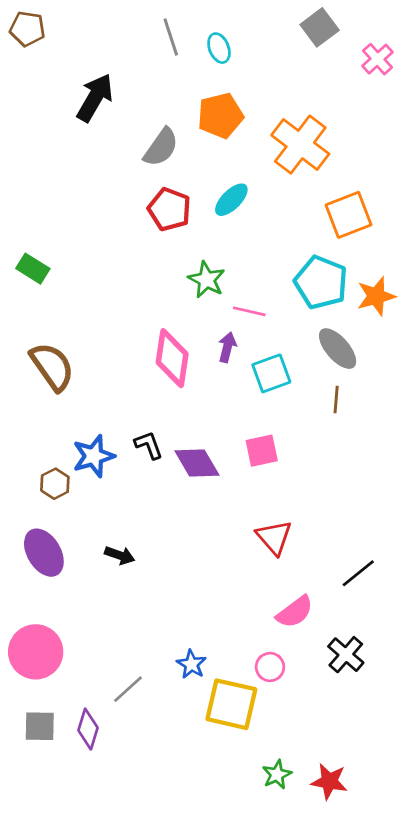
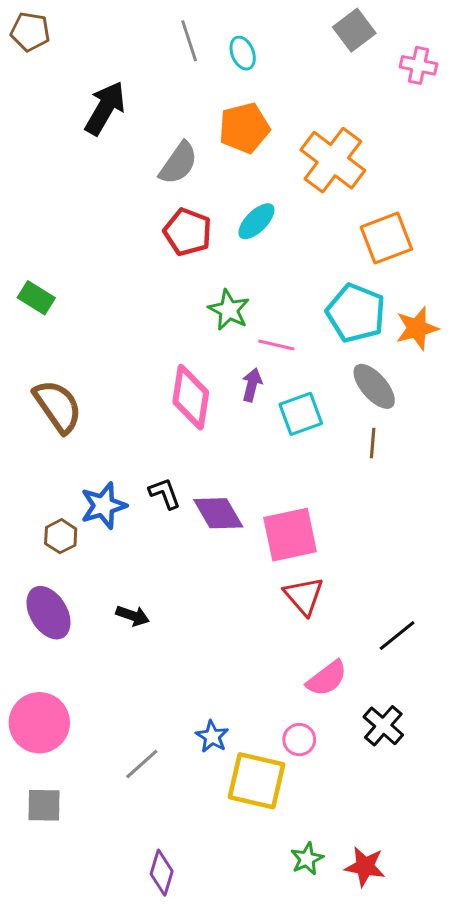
pink cross: (378, 59) -> (418, 65), turned -36
pink square: (262, 451) -> (290, 535), moved, size x1.5
purple diamond: (88, 729) -> (162, 873), moved

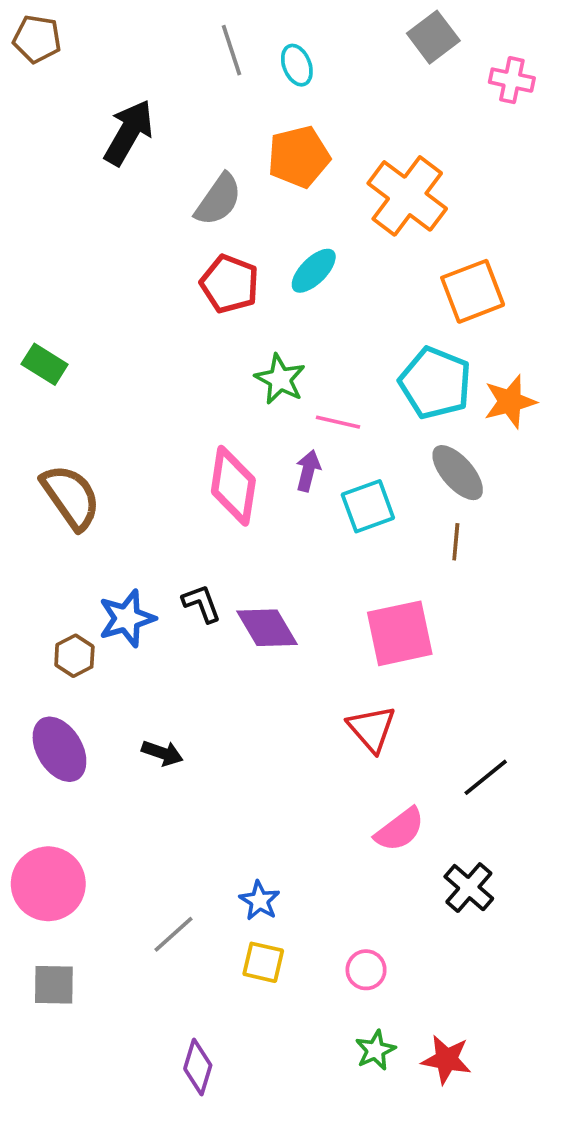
pink square: (290, 535) -> (400, 633), moved
pink circle: (299, 740) -> (366, 970), moved
yellow square: (256, 781) -> (263, 962), moved, size x0.6

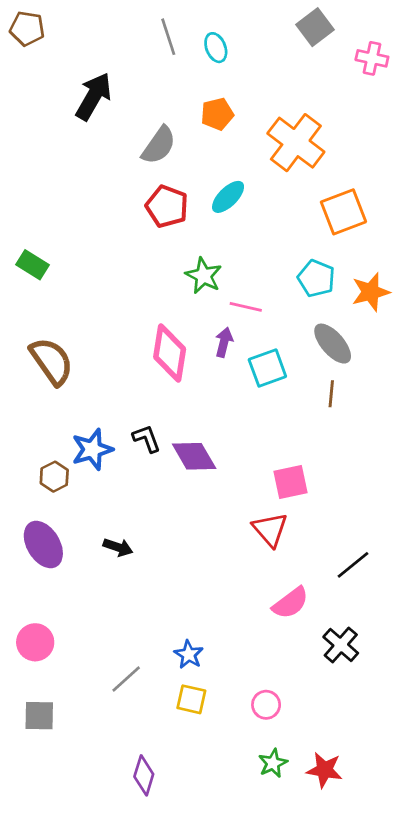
orange pentagon: (299, 157) -> (217, 114), size x0.7
cyan pentagon: (435, 383) -> (316, 278), size x0.7
pink square: (400, 633) -> (290, 482), moved, size x0.7
pink circle: (48, 884) -> (35, 642), size x0.7

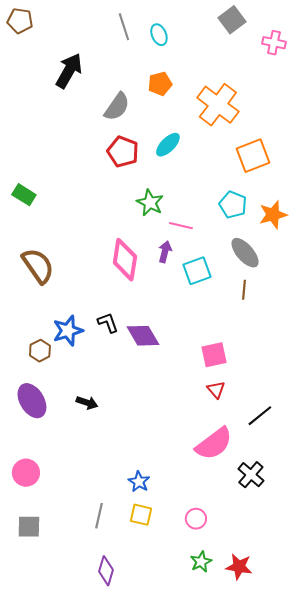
red triangle: (270, 530) -> (216, 390), moved, size x0.7
pink semicircle: (290, 603) -> (214, 444), size x1.4
gray line: (126, 679) -> (99, 516), moved, turned -35

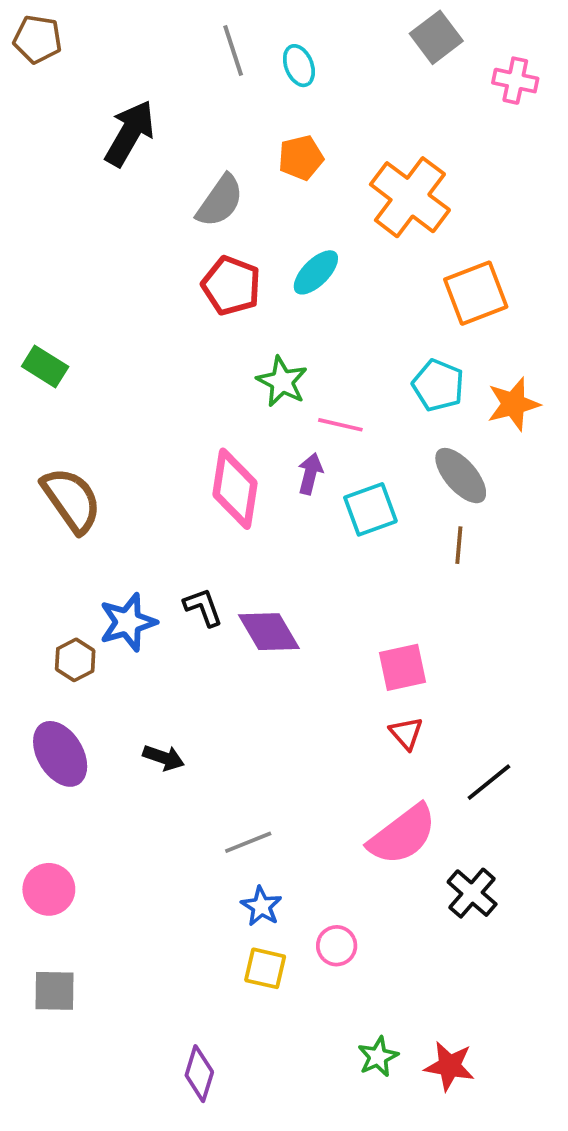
gray line: (99, 516) -> (248, 842), moved, turned 55
pink circle: (196, 519) -> (337, 946), moved

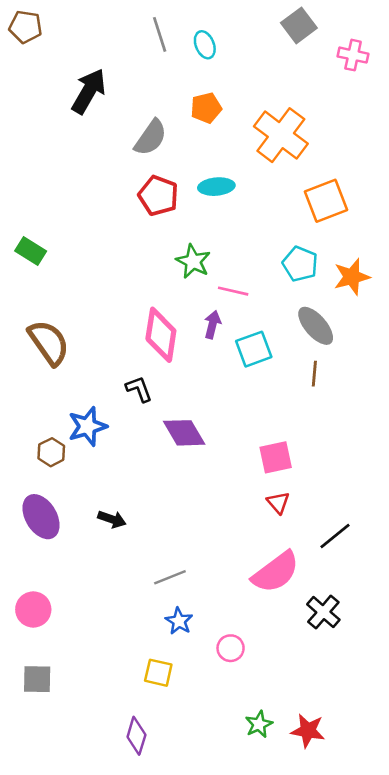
cyan ellipse: (316, 272) -> (216, 187), turned 40
black L-shape: (203, 607) -> (139, 389), moved
yellow square: (265, 968) -> (158, 673), moved

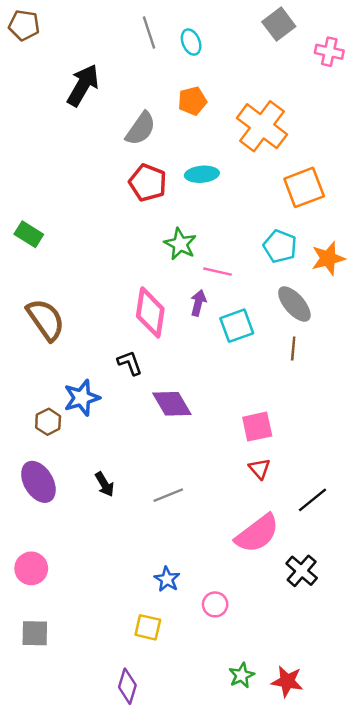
black arrow: (112, 519) -> (105, 484), turned 40
gray line: (170, 577) -> (168, 495), moved

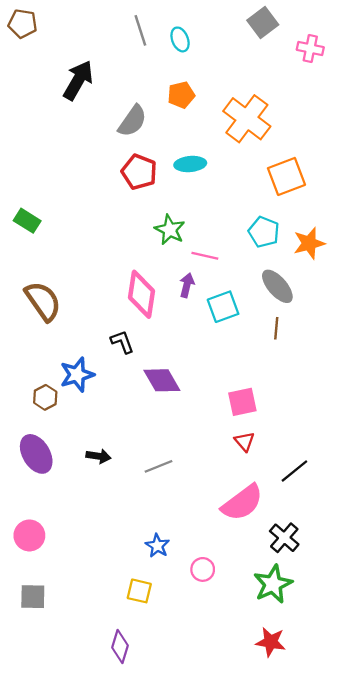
black arrow: (105, 484) -> (98, 456), turned -50
green star: (242, 675) -> (273, 584), moved, size x1.6

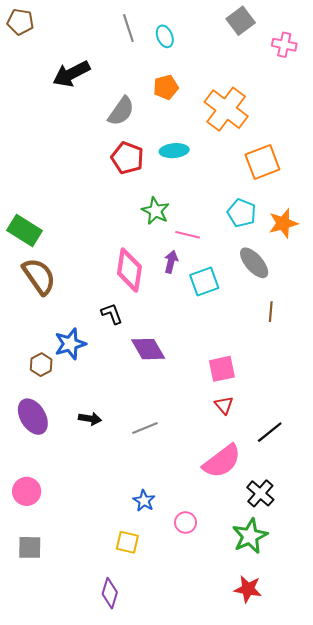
black arrow: (78, 80) -> (71, 74), turned -147
green rectangle: (27, 221) -> (25, 231), moved, size x1.4
brown line: (276, 328) -> (271, 312), moved

